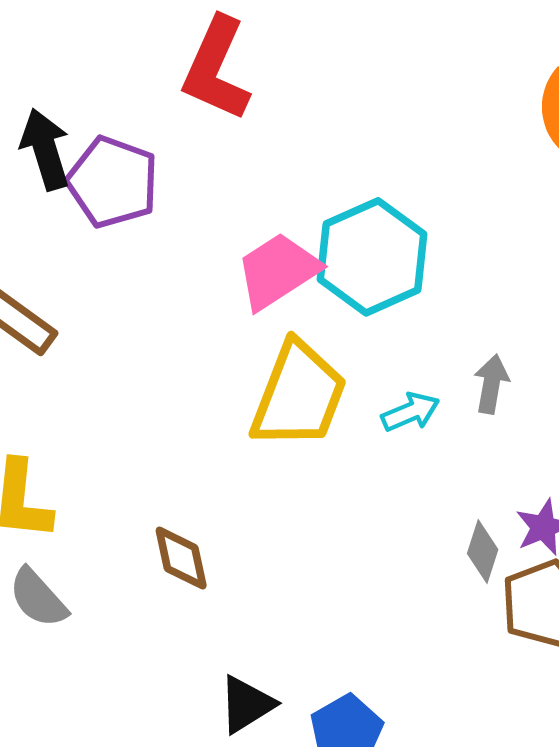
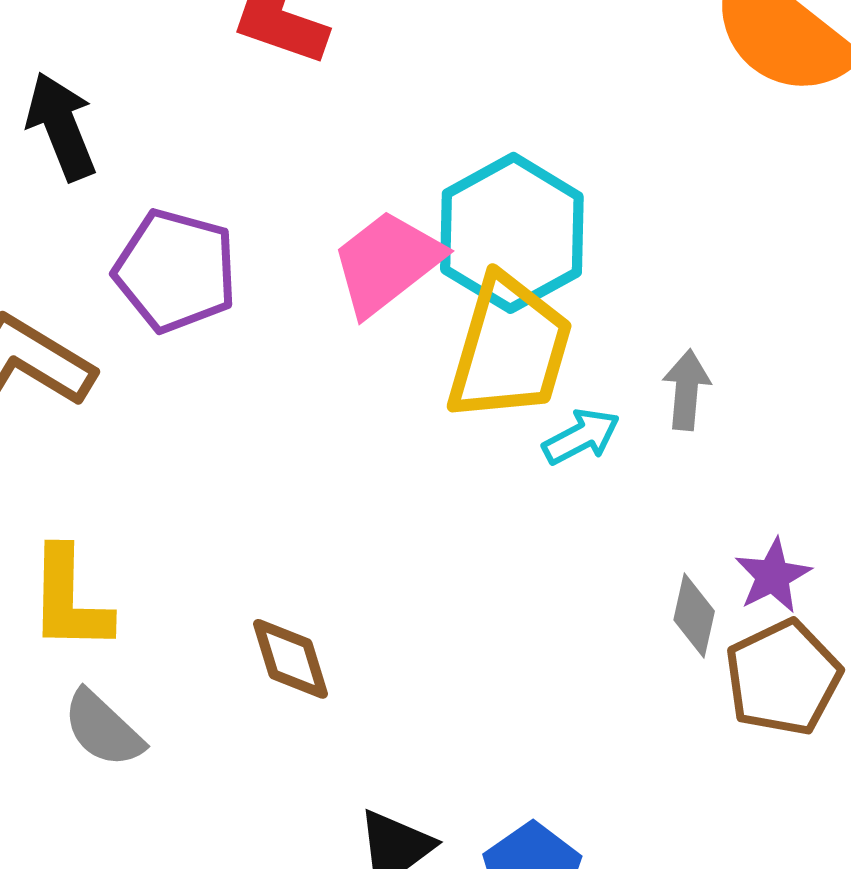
purple pentagon: (113, 182) -> (175, 271), moved
yellow trapezoid: (299, 395) -> (509, 349), moved

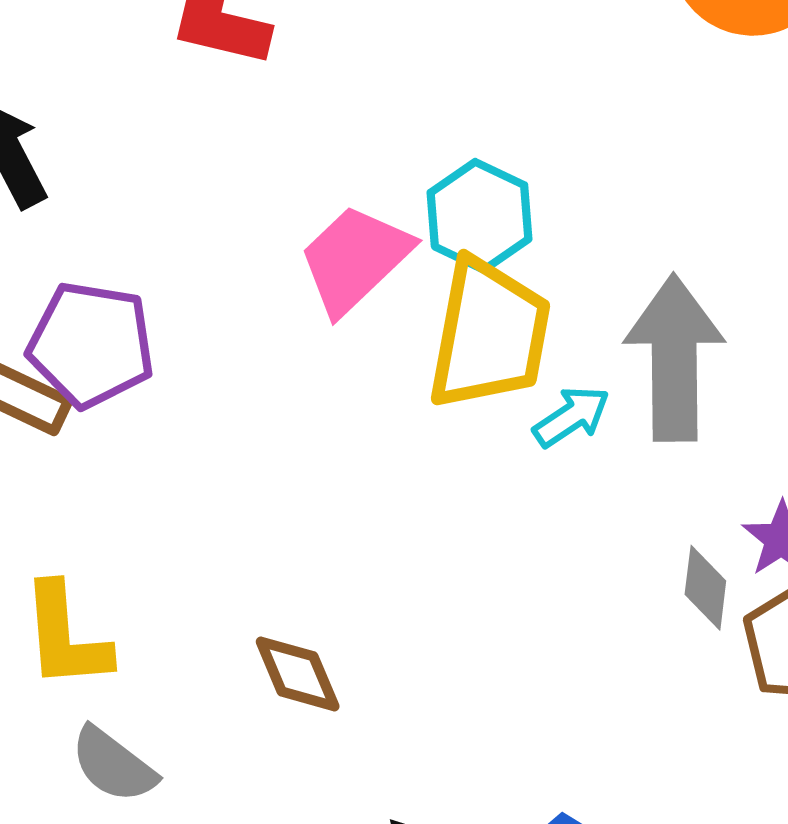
cyan hexagon: (512, 233) -> (480, 216), size x0.7
purple pentagon: (175, 271) -> (91, 345), moved
gray arrow: (687, 390) -> (674, 358), size x2.0

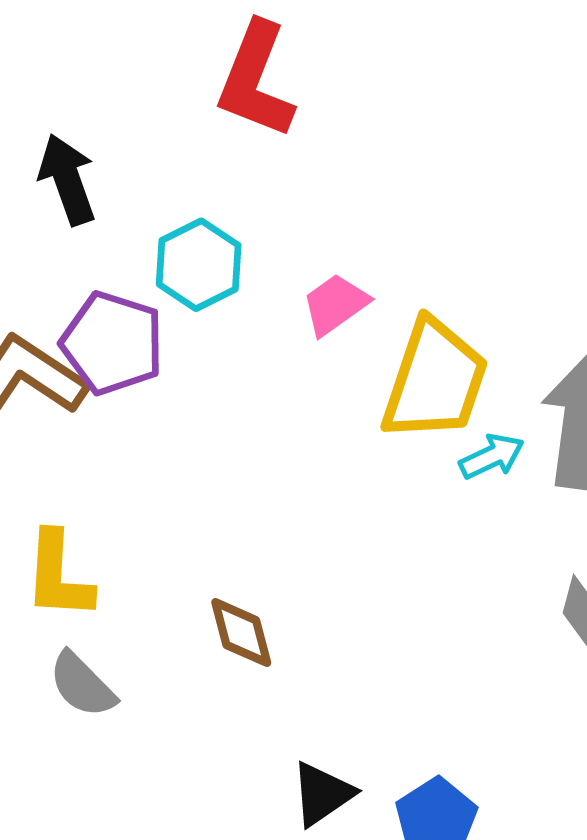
cyan hexagon: (480, 216) -> (199, 265), moved
pink trapezoid: (355, 259) -> (335, 304), size x0.7

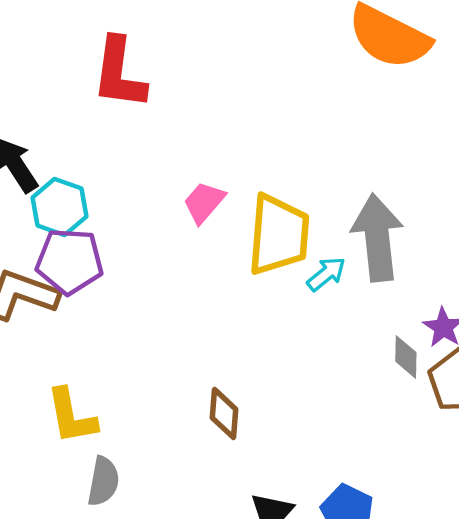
cyan hexagon: (199, 265) -> (60, 207), moved
brown diamond: (241, 633) -> (224, 414), moved, turned 33
gray semicircle: (82, 685) -> (103, 481), turned -111

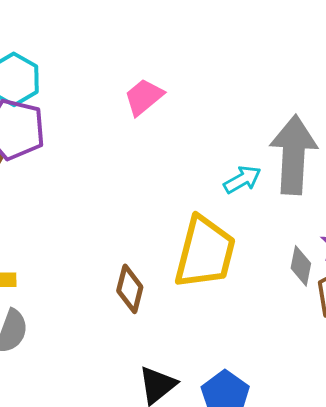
yellow trapezoid: (279, 235) -> (205, 252), moved

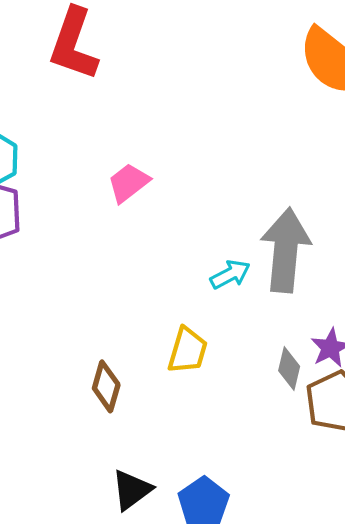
yellow trapezoid: (205, 252) -> (188, 350), size x0.6

